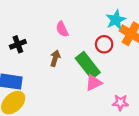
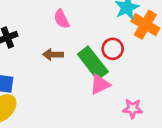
red circle: (104, 44) -> (113, 49), moved
brown arrow: (55, 58) -> (53, 55), turned -105

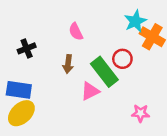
brown arrow: (53, 55) -> (68, 64), turned -84
pink triangle: (100, 84) -> (90, 91), moved

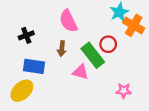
pink semicircle: (76, 32) -> (68, 21), size x1.5
blue rectangle: (19, 90) -> (34, 66), moved
pink triangle: (90, 91) -> (81, 72), turned 42

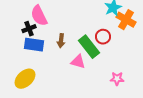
pink semicircle: (68, 21) -> (39, 16), moved
blue rectangle: (34, 66) -> (34, 45), moved

